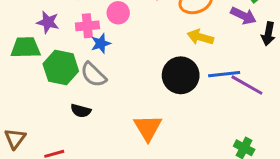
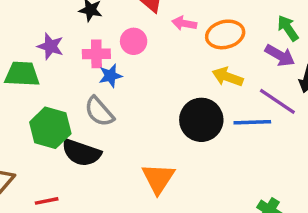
green hexagon: (61, 67) -> (50, 128), moved
purple line: (247, 85) -> (277, 101), moved
black semicircle: (81, 111) -> (81, 153), size x1.6

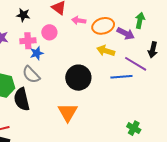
green arrow: (288, 28) -> (140, 20), turned 49
purple arrow: (280, 55) -> (126, 33), moved
black circle: (201, 120) -> (78, 78), moved
black semicircle: (81, 153) -> (22, 99), turned 60

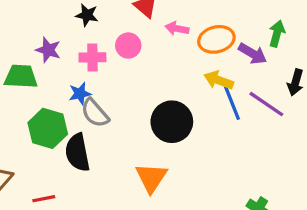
blue star: (37, 53) -> (80, 94), moved
blue line: (121, 77) -> (232, 103), moved, turned 70

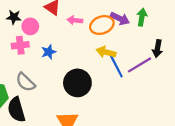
pink circle: (128, 46) -> (30, 26), moved
purple arrow: (253, 54) -> (120, 19), moved
blue star: (80, 94) -> (49, 52), moved
purple line: (266, 104) -> (139, 65), turned -60

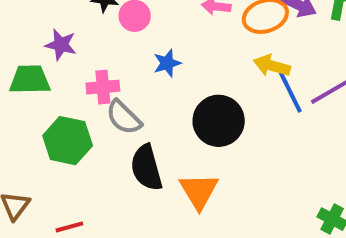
pink cross: (20, 45) -> (103, 87), moved
black semicircle: (16, 110) -> (146, 168), moved

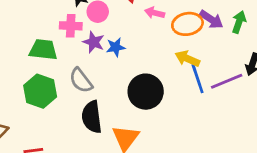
purple star: (61, 45) -> (94, 42), moved
green trapezoid: (30, 80) -> (43, 50), moved
pink cross: (103, 87) -> (71, 26), moved

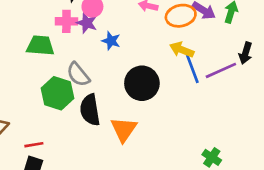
purple star: (94, 42) -> (87, 23), moved
blue star: (116, 47) -> (111, 41), turned 30
green hexagon: (40, 91) -> (58, 93), moved

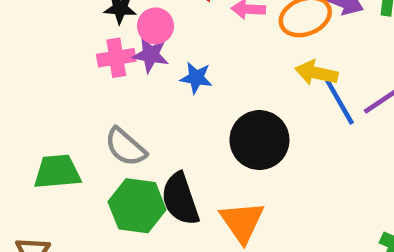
green trapezoid: (40, 45) -> (57, 172), moved
gray semicircle: (78, 74) -> (126, 147), moved
green hexagon: (58, 93) -> (137, 206), moved

